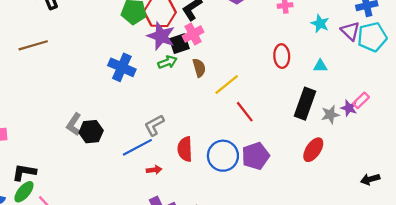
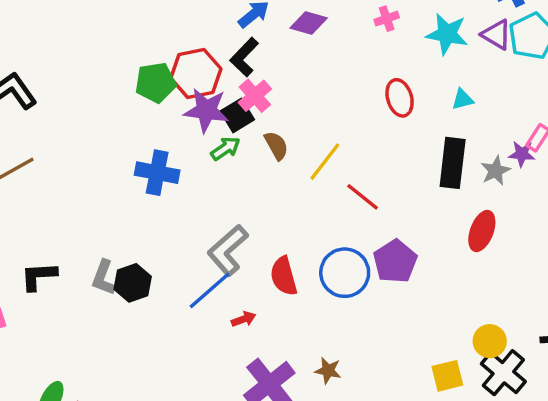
cyan star: (320, 24) -> (447, 34), size x1.4
gray L-shape: (154, 125) -> (228, 250), size x1.4
black L-shape: (24, 172) -> (39, 276), moved

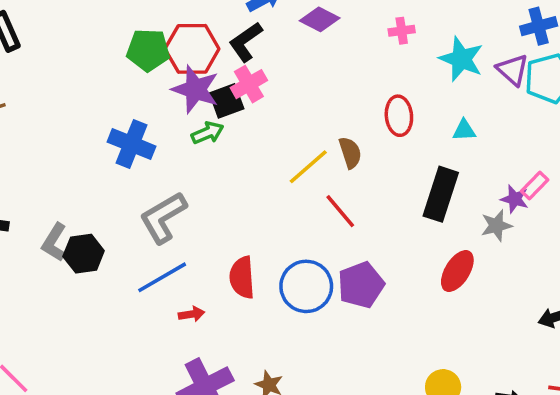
brown semicircle: (276, 146) -> (350, 153), moved
gray star: (495, 171) -> (496, 226), moved
gray L-shape: (228, 250) -> (163, 217), moved

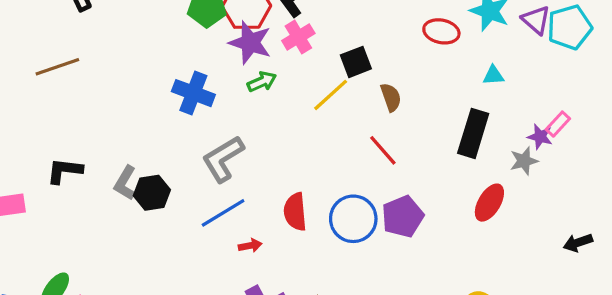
black square: (227, 101) -> (356, 62), moved
red ellipse: (399, 116) -> (441, 31), moved, turned -72
yellow line: (308, 167) -> (331, 95), moved

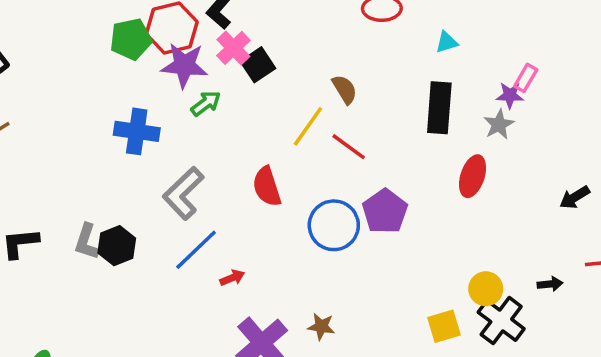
black square: (356, 62) -> (258, 65), moved
yellow line: (331, 95) -> (308, 126), moved
red semicircle: (295, 212) -> (267, 187), moved

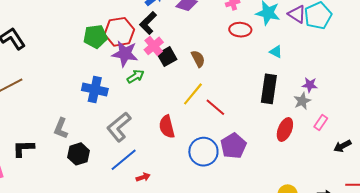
cyan triangle: (447, 42) -> (276, 52), turned 40
pink rectangle: (526, 78) -> (321, 123), moved
brown semicircle: (345, 89) -> (198, 59), moved
gray L-shape: (87, 242) -> (61, 128), moved

